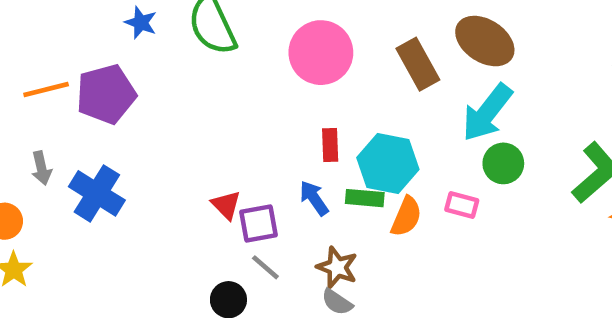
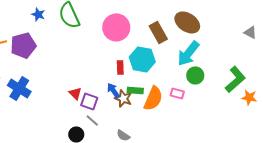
cyan hexagon: (388, 163) -> (142, 59), moved
orange semicircle: (406, 217) -> (153, 98), size x1.4
purple square: (259, 223) -> (89, 101), turned 30
brown star: (337, 267) -> (123, 98), moved

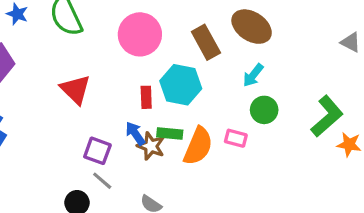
cyan arrow: (188, 53) -> (253, 75), size x0.6
red triangle: (75, 93) -> (75, 89), moved, size x1.5

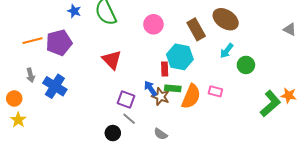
pink circle: (140, 34) -> (153, 24), size x0.7
red rectangle: (146, 97) -> (165, 69), moved
green circle: (264, 110) -> (246, 65), moved
green L-shape: (327, 116) -> (270, 104), moved

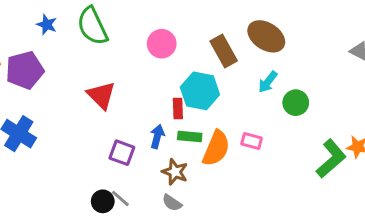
blue arrow: (150, 88) -> (157, 137), turned 49
brown star: (161, 96) -> (175, 172), moved
gray line: (129, 119) -> (120, 198), moved

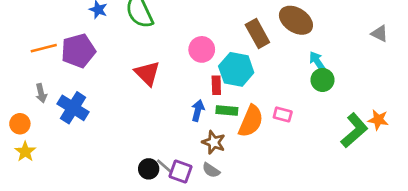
pink circle: (162, 44) -> (202, 49), moved
cyan arrow: (268, 82) -> (317, 61), moved, turned 108
purple square: (122, 153) -> (180, 172), moved

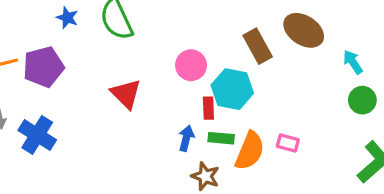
cyan arrow: (317, 61) -> (353, 62), moved
green circle: (323, 80) -> (362, 100), moved

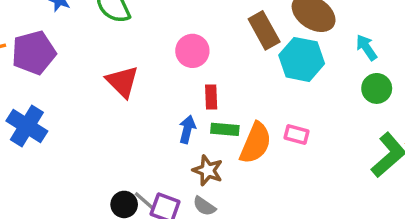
cyan hexagon: (232, 89) -> (302, 59), moved

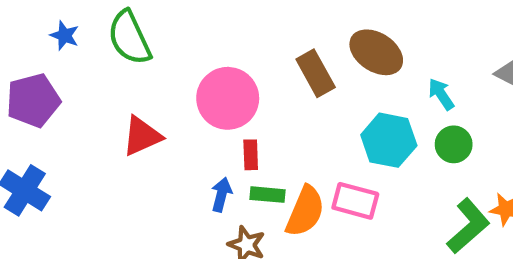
pink circle: (192, 51) -> (228, 98), size x1.5
cyan hexagon: (302, 59) -> (389, 140), moved
red triangle: (122, 82) -> (142, 136), turned 51
pink rectangle: (296, 134) -> (355, 201), size x1.5

